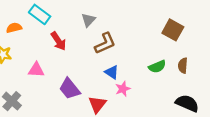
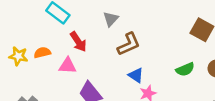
orange semicircle: (14, 28) -> (42, 53), moved
pink triangle: (36, 70) -> (67, 66), moved

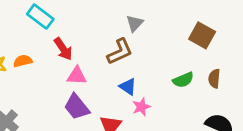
gray triangle: (111, 19) -> (135, 23), moved
pink triangle: (67, 66) -> (77, 76), moved

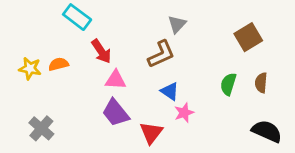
brown square: (202, 35) -> (248, 37), turned 30
green semicircle: (183, 80) -> (228, 84), turned 130

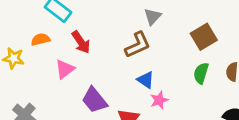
brown square: (248, 37) -> (204, 37), moved
orange semicircle: (58, 64) -> (40, 39), moved
pink triangle: (116, 80) -> (65, 69), moved, turned -40

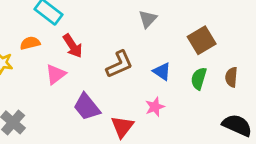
brown L-shape: (138, 45) -> (119, 64), moved
blue triangle: (146, 80) -> (162, 71), moved

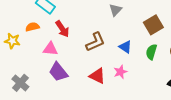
pink triangle: (56, 74) -> (50, 49), turned 42
purple trapezoid: (87, 107) -> (58, 72), moved
red triangle: (122, 127) -> (97, 76), moved, turned -42

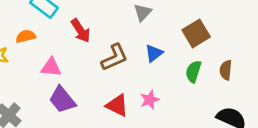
red arrow: (62, 29) -> (81, 31), moved
blue triangle: (125, 47) -> (154, 53), moved, turned 48

